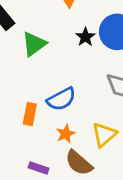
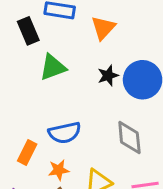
orange rectangle: (30, 114) -> (27, 153), moved

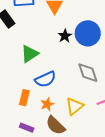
green triangle: (53, 67) -> (30, 54), moved

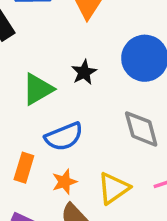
black star: (65, 36) -> (84, 72), moved

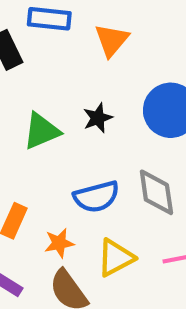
blue semicircle: (64, 137) -> (96, 197), moved

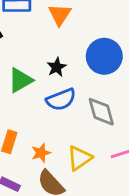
blue semicircle: (96, 197) -> (61, 99), moved

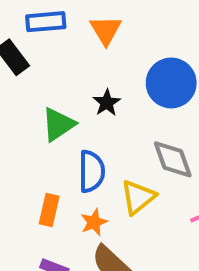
blue semicircle: (61, 99) -> (92, 171), moved, turned -64
yellow triangle: (79, 158) -> (138, 197), moved

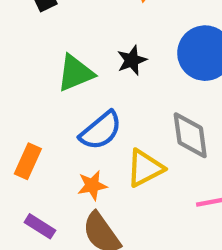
blue semicircle: (92, 171) -> (101, 131), turned 39
orange rectangle: (49, 210) -> (28, 161), moved

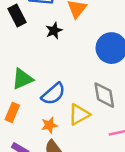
black star: (132, 60) -> (54, 31), moved
green triangle: (75, 73) -> (22, 79), moved

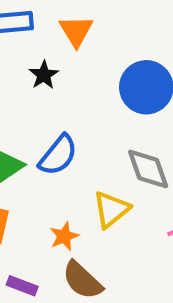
blue semicircle: (53, 94) -> (58, 155), moved

